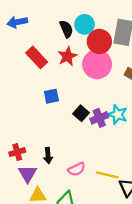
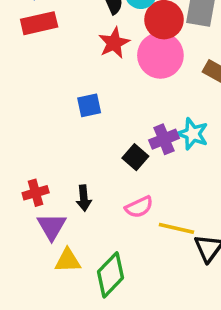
red rectangle: (37, 57) -> (39, 23), moved, turned -60
black square: (81, 113) -> (135, 157), moved
pink semicircle: (77, 169) -> (139, 207), moved

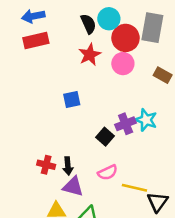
pink circle: (160, 55) -> (123, 64), size x0.7
red cross: (36, 193) -> (46, 165), moved, turned 30
purple triangle: (52, 227) -> (73, 187), moved, turned -45

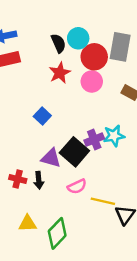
blue square: (72, 99) -> (42, 116), turned -35
cyan star: (146, 120) -> (114, 136), turned -30
black square: (105, 137) -> (74, 152), size x1.6
purple triangle: (73, 187) -> (51, 158), moved

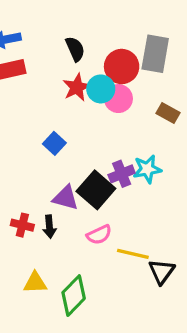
cyan circle: (78, 38) -> (101, 89), moved

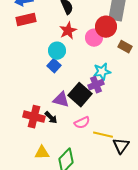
red circle: (122, 67) -> (106, 27), moved
cyan circle: (101, 89) -> (57, 51), moved
cyan star: (147, 169) -> (102, 72), moved
red cross: (22, 225) -> (34, 117), size x1.5
black arrow: (50, 227) -> (51, 118), turned -40

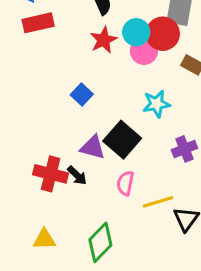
cyan circle: (57, 51) -> (136, 32), moved
purple cross: (96, 85) -> (184, 149), moved
pink semicircle: (82, 123) -> (125, 183), turned 126
yellow line: (103, 135) -> (158, 202), turned -30
yellow triangle: (42, 153) -> (44, 239), moved

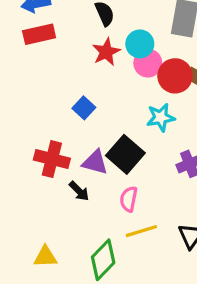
red circle: (163, 34) -> (175, 76), moved
red cross: (51, 174) -> (52, 159), moved
yellow line: (158, 202) -> (141, 231), moved

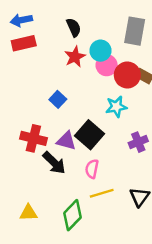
black arrow: (79, 191) -> (54, 163), size x1.5

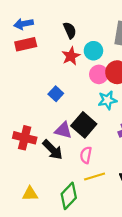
pink circle: (107, 65) -> (99, 74), moved
red cross: (33, 138) -> (25, 138), moved

